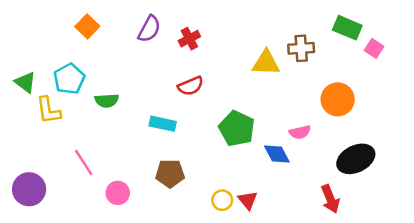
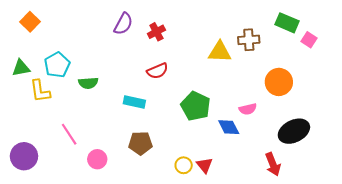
orange square: (87, 26) -> (30, 22), moved
green triangle: (25, 82) -> (21, 68), turned -48

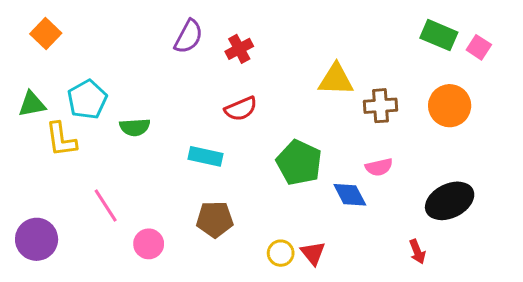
brown cross: (249, 40) -> (381, 106), moved
pink square: (309, 40) -> (479, 47), moved
orange circle: (279, 82) -> (450, 106), moved
red arrow: (273, 164) -> (417, 252), size x0.7

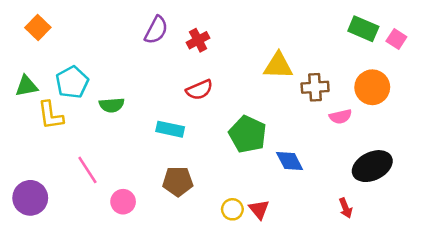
pink semicircle: (379, 167) -> (340, 116), moved

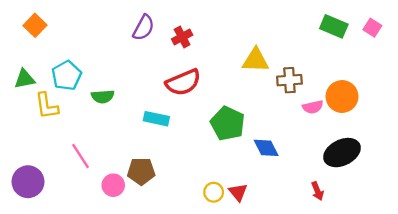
pink square: (396, 39) -> (372, 28), moved
orange circle: (372, 87) -> (342, 96), moved
red semicircle: (199, 90) -> (183, 82), size x1.4
brown pentagon: (178, 181) -> (141, 171), moved

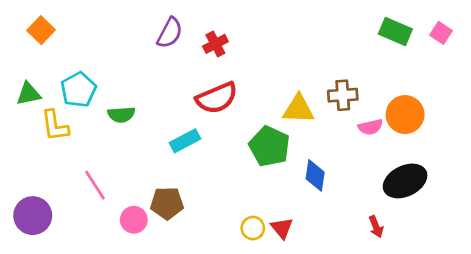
yellow triangle: (256, 60) -> (298, 109), moved
cyan rectangle: (156, 119) -> (185, 141), turned -40
blue diamond: (266, 148) -> (315, 175), turned 36

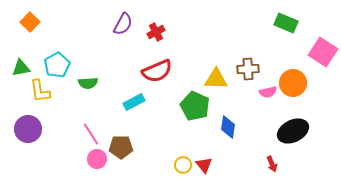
pink square: (441, 33) -> (323, 52), moved, size x1.8
pink line: (95, 185) -> (91, 134), moved
purple circle: (33, 216) -> (28, 129), moved

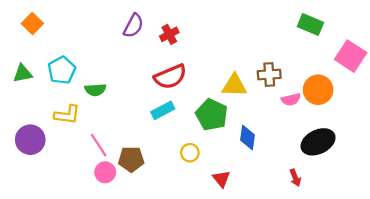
yellow L-shape: (40, 91) -> (67, 115), moved, turned -75
cyan rectangle: (134, 102) -> (163, 110), moved
yellow circle: (183, 165) -> (190, 153), moved

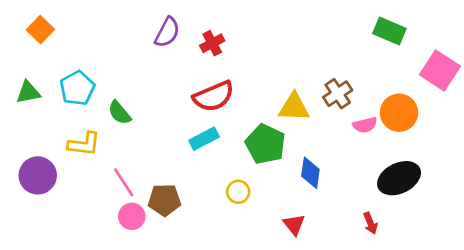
brown cross: (269, 75) -> (338, 94), turned -30
green semicircle: (95, 90) -> (120, 113), turned 54
red triangle: (221, 179) -> (294, 225), moved

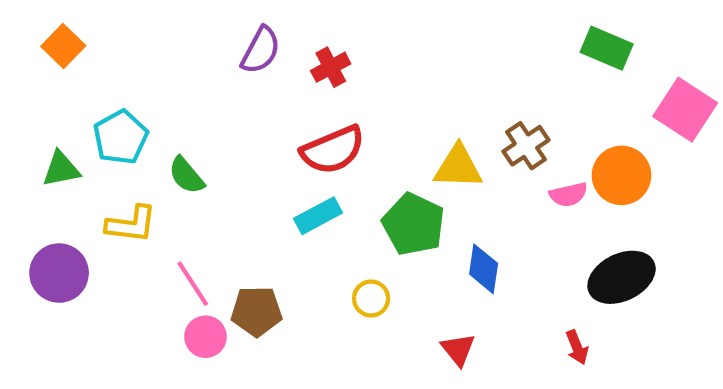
green triangle: (28, 92) -> (61, 169), moved

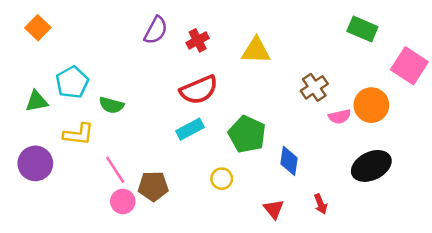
yellow triangle: (458, 167) -> (256, 51), moved
green semicircle: (186, 175) -> (111, 105), turned -35
red arrow: (577, 347) -> (321, 204), moved

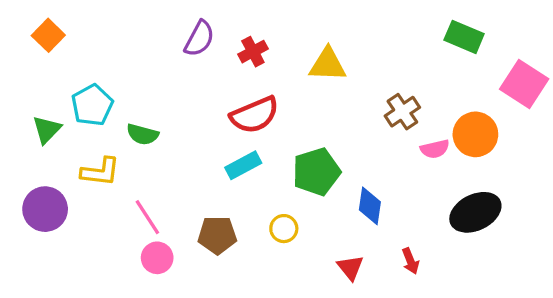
green triangle: (37, 101) -> (47, 130), turned -35
green pentagon: (247, 134) -> (316, 172), turned 30
brown pentagon: (153, 186) -> (217, 235), moved

